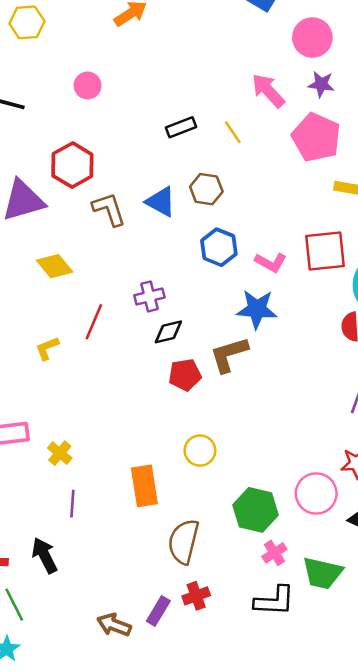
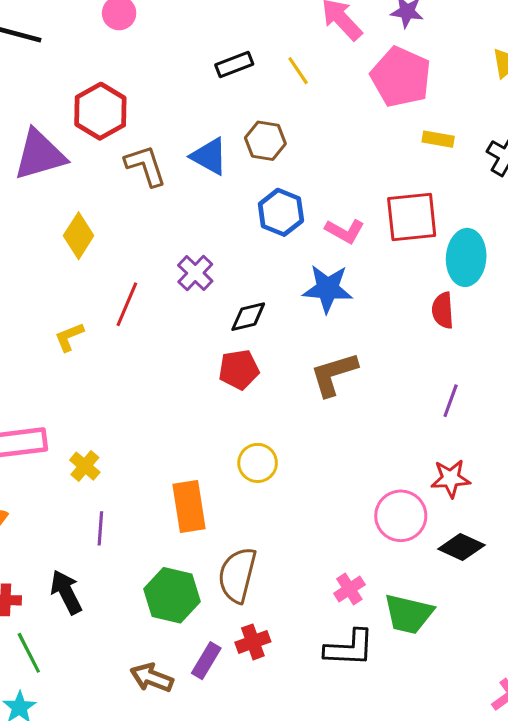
yellow diamond: (55, 266) -> (79, 236), turned 72
purple cross: (149, 296) -> (195, 273), turned -32
black diamond: (168, 332) -> (248, 317), moved
brown L-shape: (229, 355) -> (334, 374), moved
green hexagon: (256, 510) -> (172, 595), moved

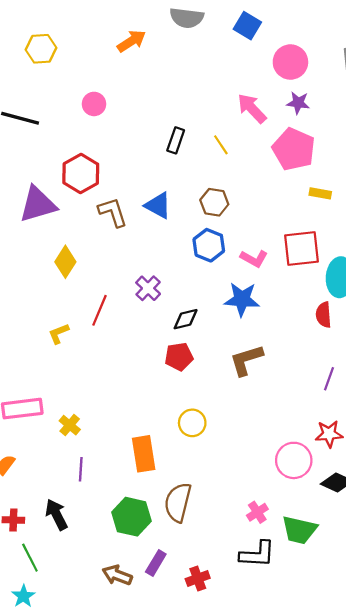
black rectangle: (234, 64) -> (176, 140), turned -50
brown hexagon: (265, 141) -> (214, 202), moved
red cross: (253, 642) -> (198, 578), moved

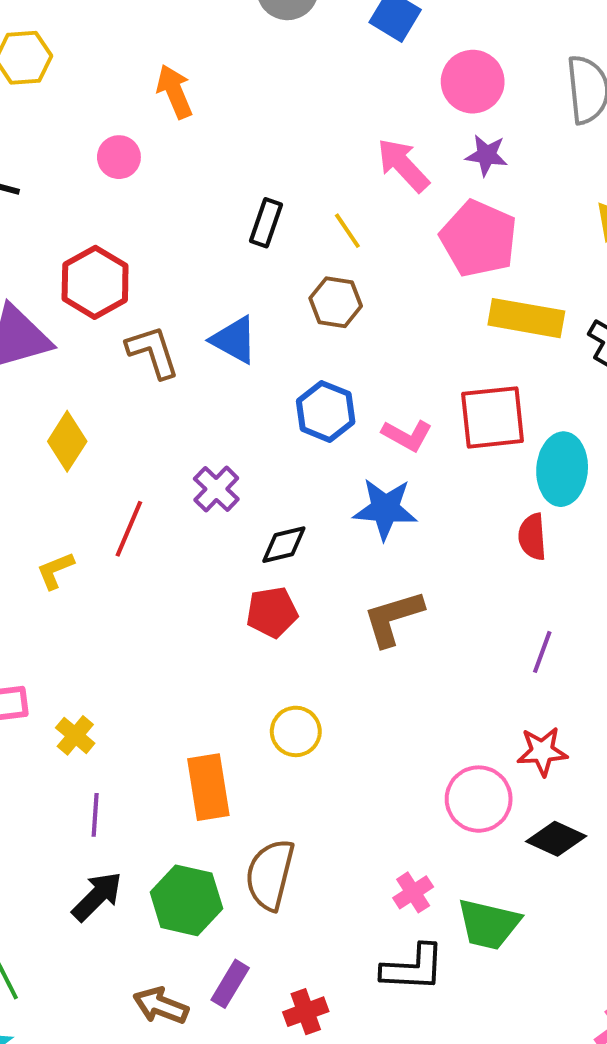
orange arrow: (132, 41) -> (175, 92), moved, turned -80
yellow rectangle: (320, 193) -> (526, 318), size x1.8
brown hexagon: (214, 202) -> (336, 302), moved
black arrow: (56, 514) -> (97, 896), moved, turned 72

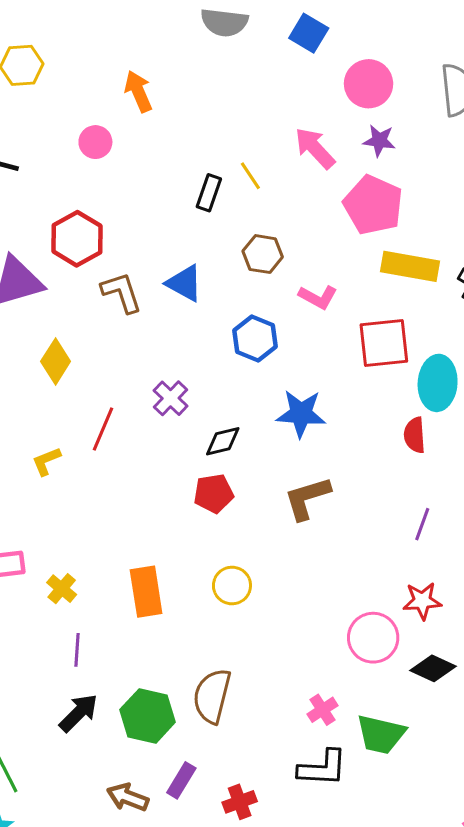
yellow line: (347, 231) -> (250, 176), moved
pink L-shape: (407, 435) -> (318, 297), moved
orange rectangle: (208, 787) -> (146, 592), moved

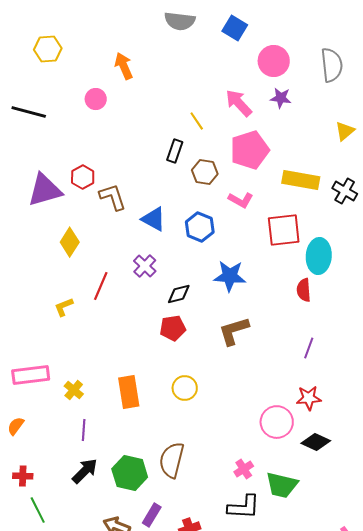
black rectangle: (209, 193) -> (175, 151), moved
pink pentagon: (373, 205) -> (250, 150), moved, turned 30
red hexagon: (77, 239) -> (83, 177), moved, size x0.7
blue triangle: (184, 283) -> (154, 219), moved

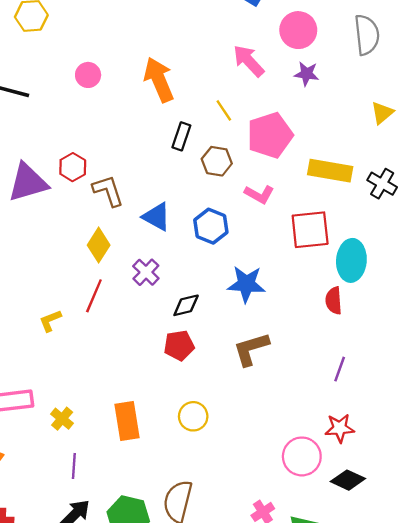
orange arrow: (124, 66) -> (159, 80), moved, size x1.4
pink arrow: (239, 103) -> (249, 61), moved
yellow line: (197, 121) -> (224, 110), moved
yellow diamond: (70, 242) -> (99, 245), moved

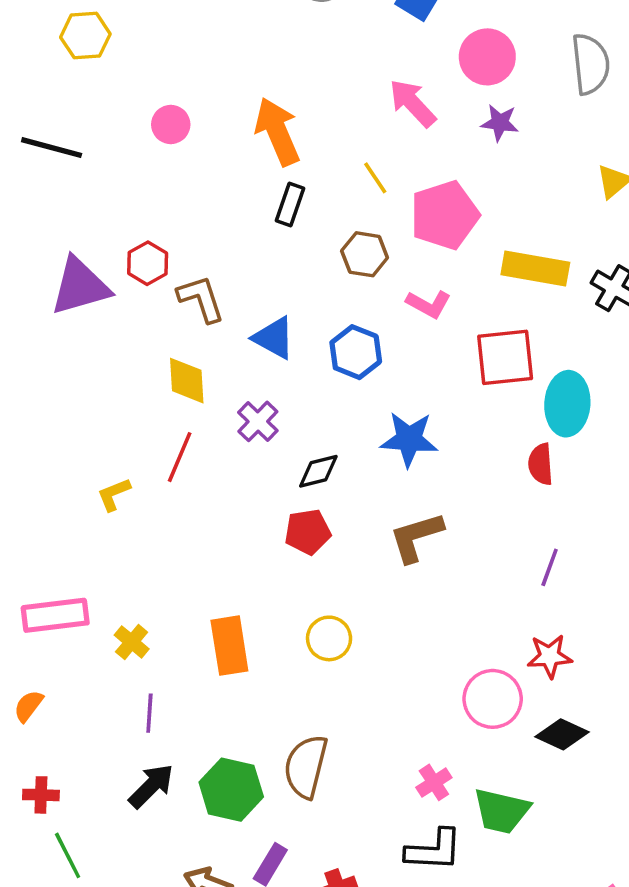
black rectangle: (181, 136) -> (290, 205), moved
yellow diamond: (99, 245) -> (187, 381), turned -36

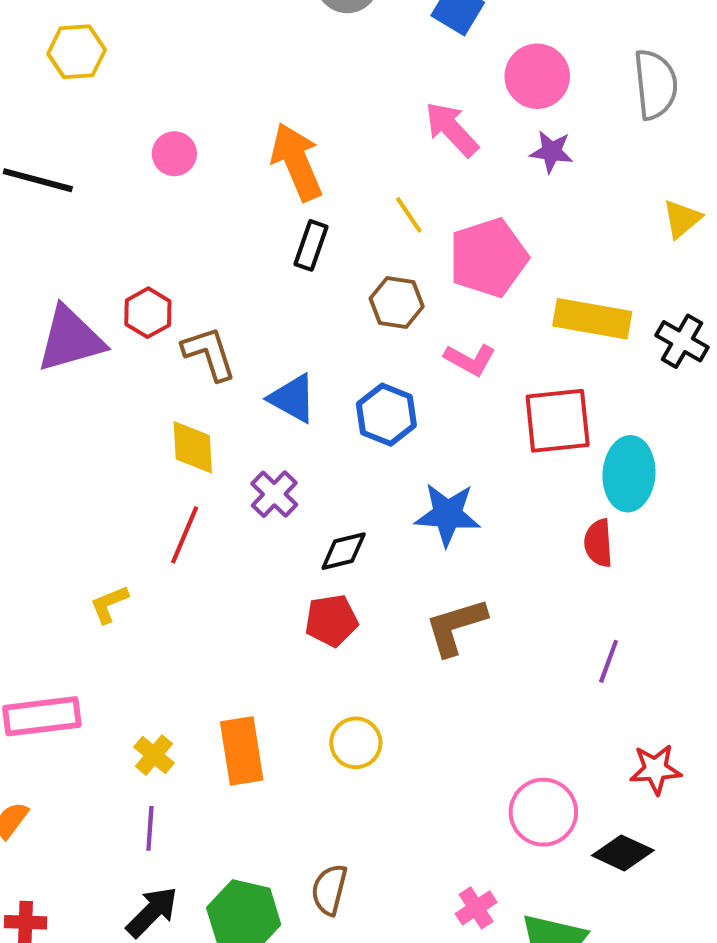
yellow L-shape: (114, 494) -> (109, 604), moved
yellow cross: (132, 642) -> (154, 755), moved
red star: (550, 656) -> (655, 769), moved
brown semicircle: (306, 766) -> (329, 890), size x0.7

